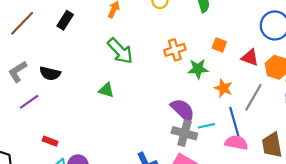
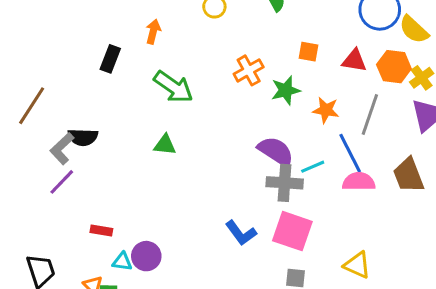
black rectangle: (65, 20) -> (110, 59), moved
brown line: (22, 23) -> (32, 106), moved
gray L-shape: (18, 72) -> (62, 149), moved

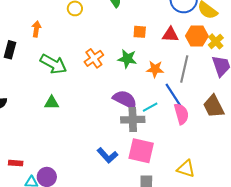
orange cross: (249, 70) -> (94, 58), moved
green star: (286, 90) -> (127, 59), turned 30
pink semicircle: (359, 182) -> (181, 114), turned 80

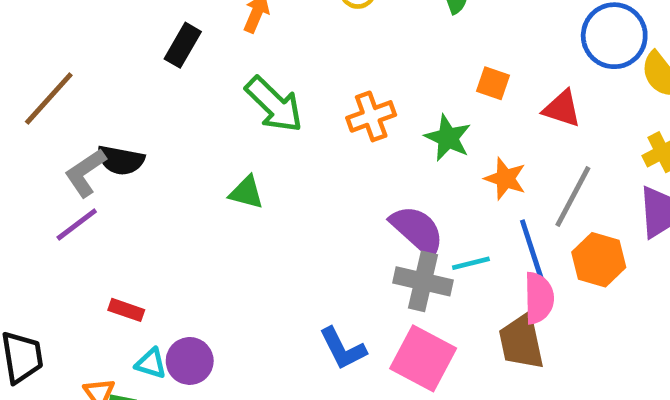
orange hexagon: (197, 36) -> (599, 260), moved
brown trapezoid: (214, 106) -> (521, 342), moved

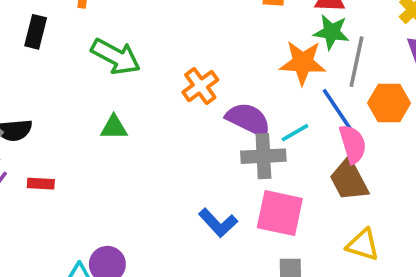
orange cross: (371, 116) -> (200, 86), moved
green star: (448, 138) -> (331, 32), moved
orange star: (505, 179) -> (303, 63), size x1.4
red rectangle: (126, 310) -> (41, 184), moved

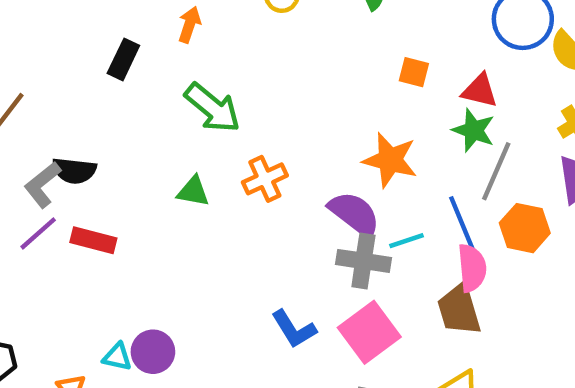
orange star: (303, 63) -> (390, 160), moved
orange cross: (200, 86) -> (265, 179), moved
red rectangle: (41, 184) -> (93, 240), size x1.4
pink square: (280, 213) -> (369, 332), turned 30

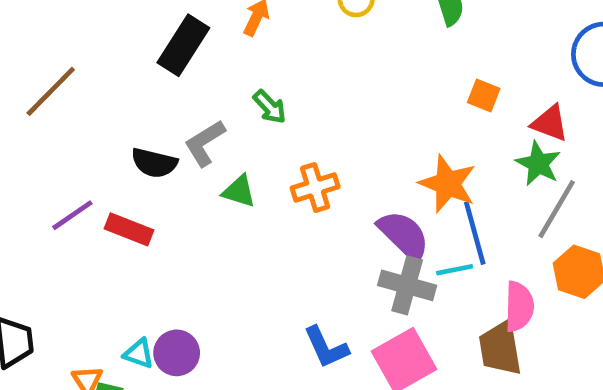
black rectangle: (123, 59) -> (183, 45), size x1.4
green arrow: (212, 108) -> (270, 107), size x0.6
black semicircle: (74, 171) -> (154, 163), moved
gray L-shape: (42, 185) -> (205, 143), moved
blue line: (463, 225) -> (475, 233), moved

